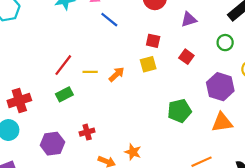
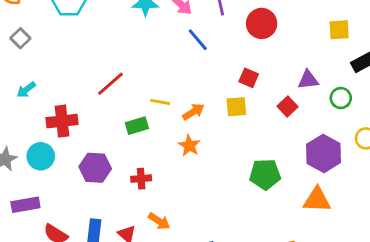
purple triangle: (189, 19) -> (308, 80), moved
red line: (63, 65) -> (110, 84), moved
green rectangle: (64, 94) -> (137, 126), moved
purple hexagon: (52, 144) -> (95, 168), moved
orange star: (133, 152) -> (189, 145), moved

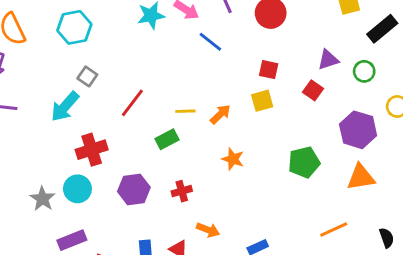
gray square: (20, 38) -> (87, 76), moved
cyan arrow: (26, 90) -> (65, 107), moved, size x1.6
orange star: (189, 145) -> (233, 159), moved

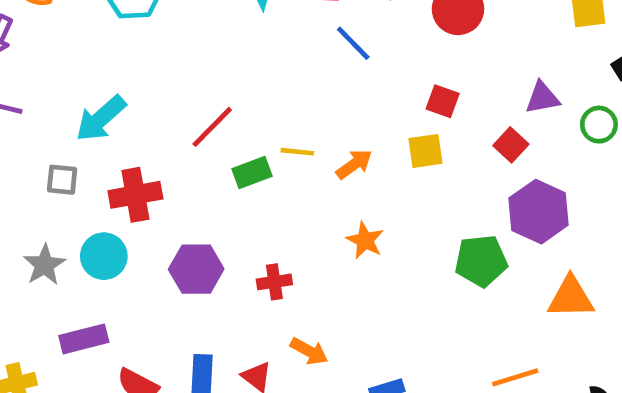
gray square: (87, 76) -> (62, 180), moved, turned -36
purple hexagon: (358, 130) -> (539, 212), moved
green rectangle: (167, 139) -> (252, 173), moved

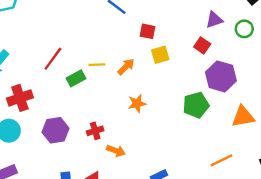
red square: (443, 101) -> (147, 31), moved
orange star: (365, 240) -> (137, 104), turned -30
orange arrow: (309, 351) -> (116, 151), moved

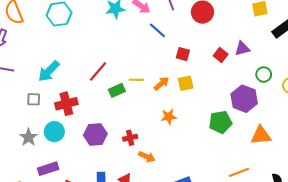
green circle: (244, 29) -> (264, 75), moved
red square: (202, 45) -> (221, 55), moved
yellow square: (160, 55) -> (186, 83), moved

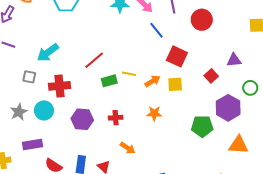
red square: (183, 54) -> (177, 56), size x1.5
red square: (221, 55) -> (211, 76), moved
red cross: (130, 138) -> (116, 118), moved

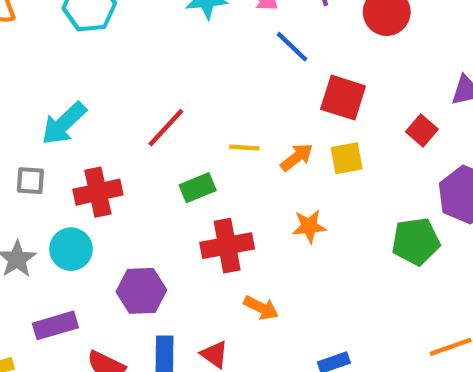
green rectangle: (109, 81) -> (198, 188), moved
red cross: (116, 118) -> (227, 246), size x1.6
purple hexagon: (82, 119) -> (141, 291), moved

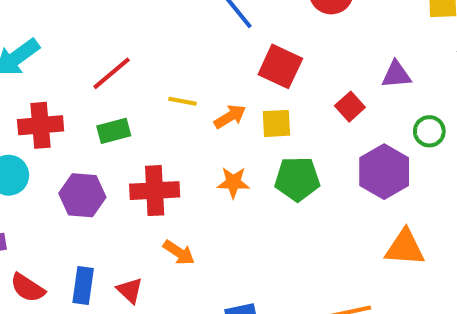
green rectangle: (198, 188) -> (114, 131), moved
green pentagon: (416, 241) -> (297, 179), moved
purple hexagon: (141, 291) -> (82, 195), moved

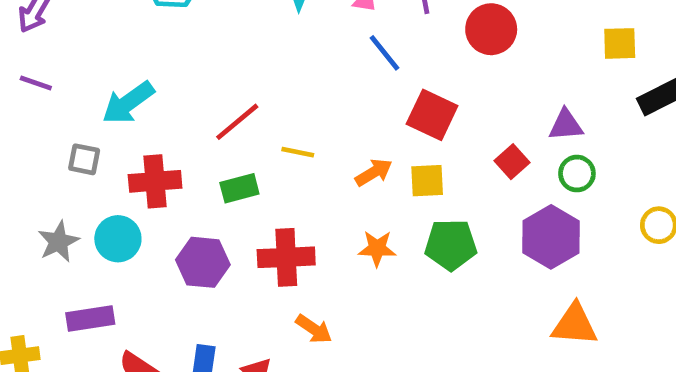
yellow line: (182, 101) -> (298, 152), moved
green circle: (429, 131) -> (577, 174), moved

